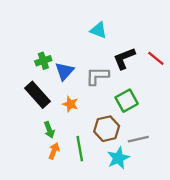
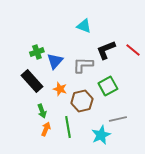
brown hexagon: (107, 129) -> (82, 101), moved

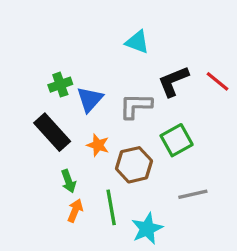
cyan star: (101, 135) -> (147, 229), moved

